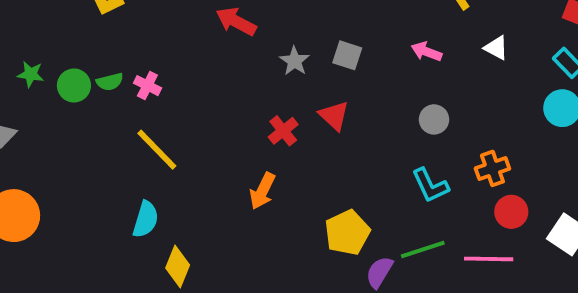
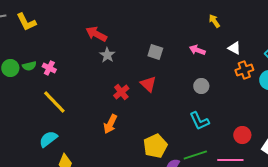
gray star: (295, 61) -> (107, 55), moved
orange cross: (492, 168) -> (244, 70), moved
cyan semicircle: (146, 219) -> (48, 139), turned -144

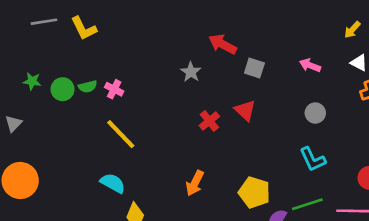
yellow arrow: (214, 21) -> (352, 30), moved, turned -104
red arrow: (96, 34) -> (223, 44), moved
orange arrow: (110, 124) -> (195, 183), moved
cyan semicircle: (48, 139) -> (113, 183), turned 66
yellow pentagon: (155, 146) -> (254, 192), turned -30

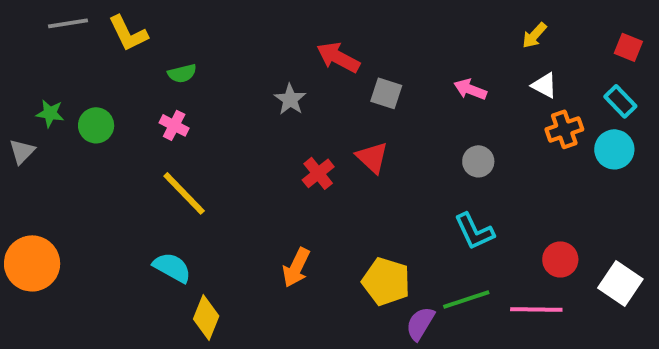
green semicircle: (88, 87) -> (182, 73), moved
gray triangle: (14, 124) -> (22, 151), moved

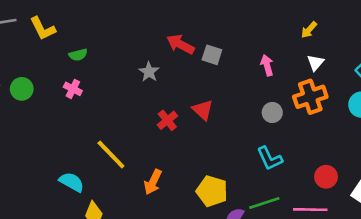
white triangle: (544, 85) -> (316, 63), turned 42
pink arrow: (470, 89) -> (267, 65), turned 54
gray square: (386, 93) -> (212, 55), moved
orange cross: (564, 129) -> (310, 97), moved, size x1.4
yellow line: (184, 193) -> (111, 154), moved

